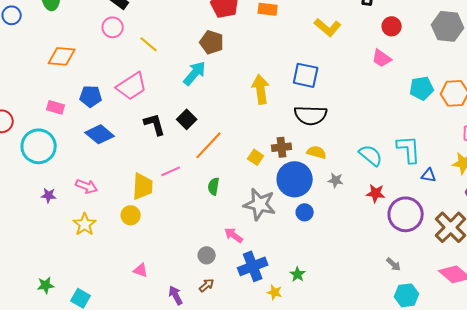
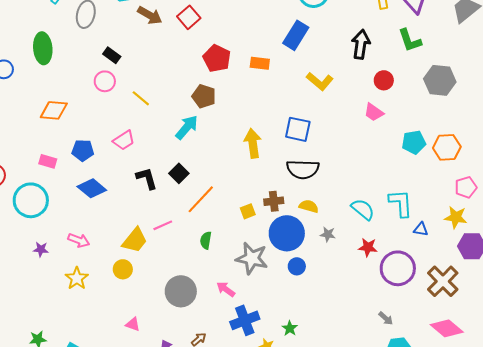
pink trapezoid: (132, 86) -> (124, 140), size x0.7
yellow square: (256, 157) -> (248, 211), turned 35
yellow trapezoid: (143, 186) -> (135, 240), turned 36
gray circle: (207, 255) -> (181, 291), moved, size x1.8

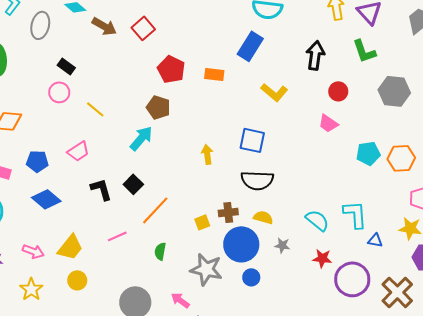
yellow arrow: (253, 143) -> (207, 154), size x0.7
yellow trapezoid: (135, 240) -> (70, 247), moved

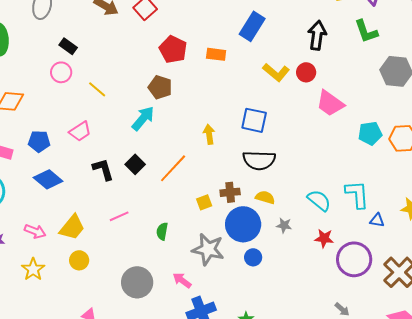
red circle: (338, 91) -> (306, 72), moved
pink trapezoid: (328, 123) -> (330, 103), size x1.4
orange line: (155, 210) -> (173, 168), moved

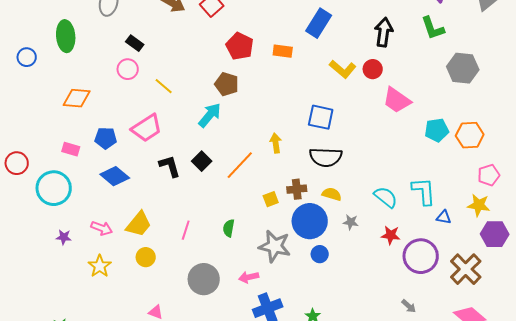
pink trapezoid: (80, 131) -> (147, 128), size x1.4
yellow arrow: (209, 134) -> (276, 143), moved
pink line: (119, 216) -> (186, 230), moved, turned -48
pink arrow: (182, 280) -> (249, 277), turned -48

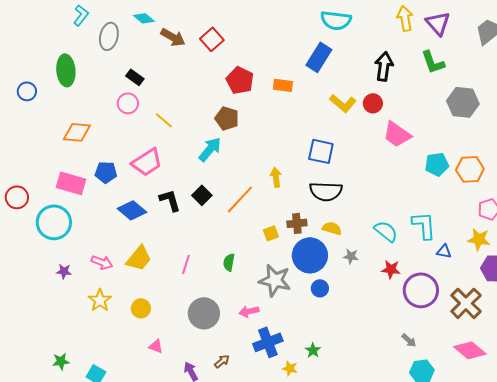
pink rectangle: (71, 149) -> (71, 183), size x1.6
blue diamond: (115, 176) -> (132, 210), moved
yellow circle: (146, 257) -> (141, 308), moved

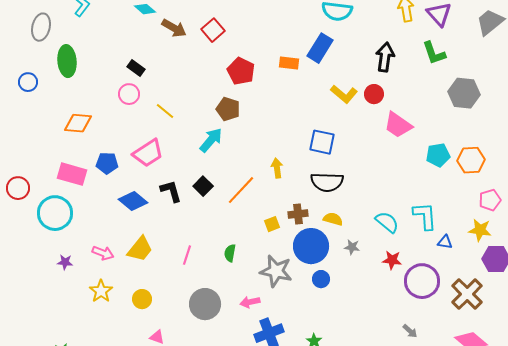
gray ellipse: (109, 36) -> (41, 27), moved
orange rectangle: (283, 85) -> (289, 63), moved

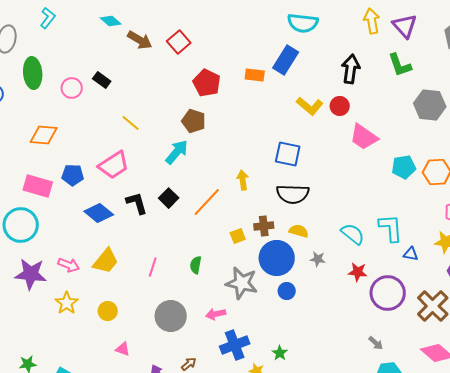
pink circle: (129, 94) -> (72, 88), moved
purple star: (65, 262) -> (31, 274), size x2.0

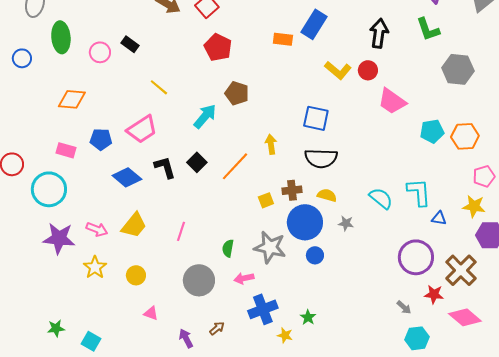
red pentagon: (207, 83) -> (218, 47), moved
brown pentagon: (194, 121) -> (237, 93), moved
pink rectangle: (38, 186) -> (66, 150), size x0.7
green semicircle: (196, 265) -> (228, 248), moved
red star: (358, 272) -> (434, 294), moved

